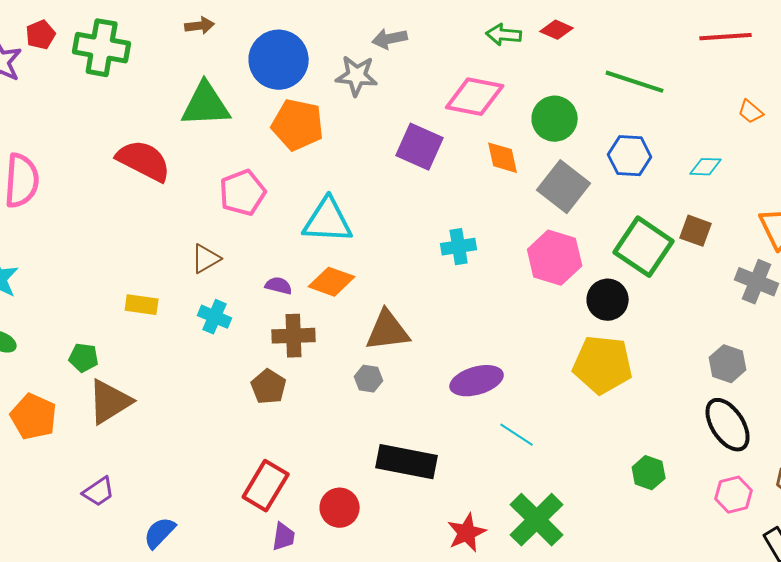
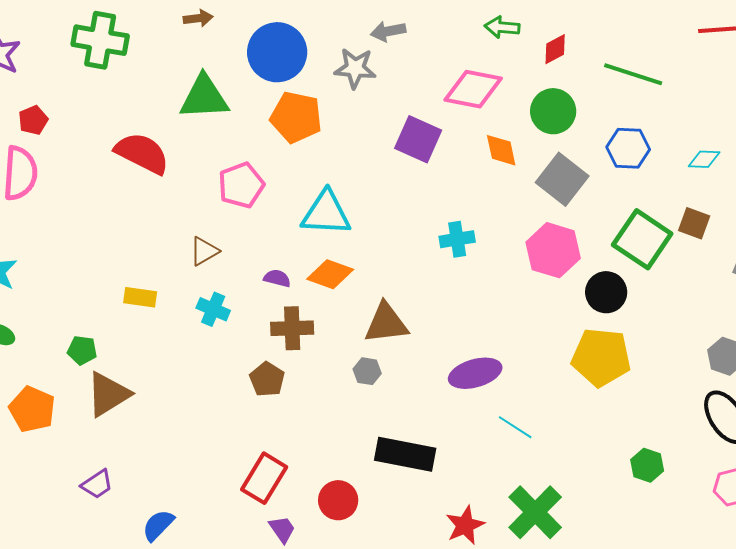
red diamond: (557, 30) -> (555, 49), moved, turned -52
red pentagon: (41, 35) -> (33, 120), moved
purple trapezoid: (284, 537) -> (282, 529), turned -44

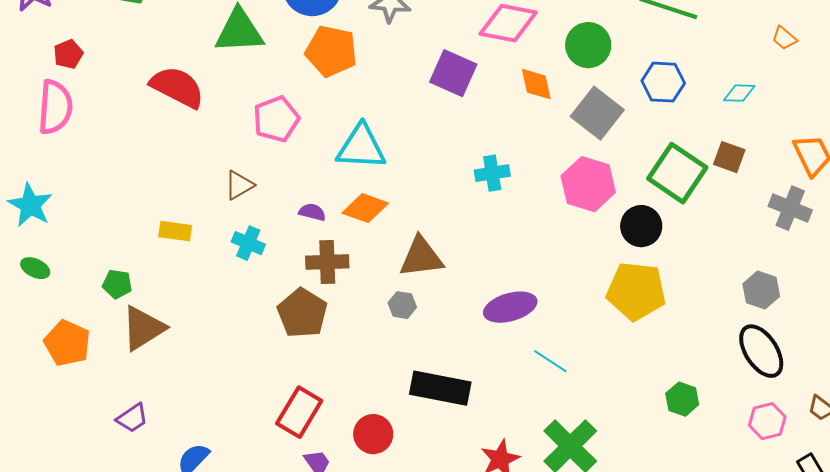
brown pentagon: (267, 379) -> (302, 313), size x1.4

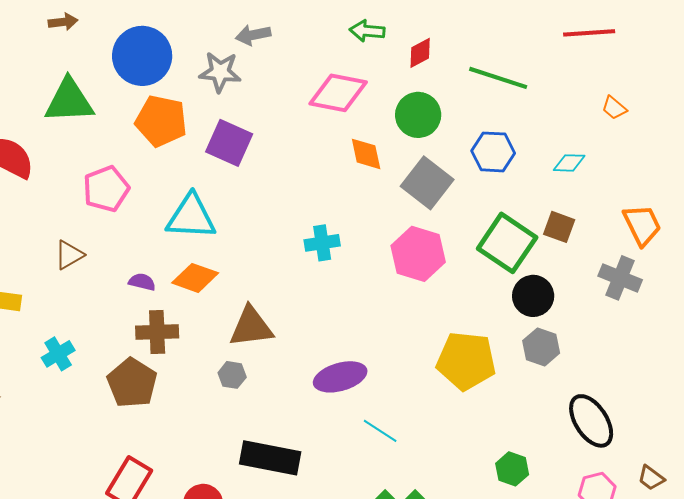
purple square: (453, 73) -> (229, 143), moved
black circle: (641, 226) -> (533, 296), moved
cyan cross: (248, 243) -> (58, 354), moved, turned 36
gray hexagon: (761, 290) -> (541, 347), moved

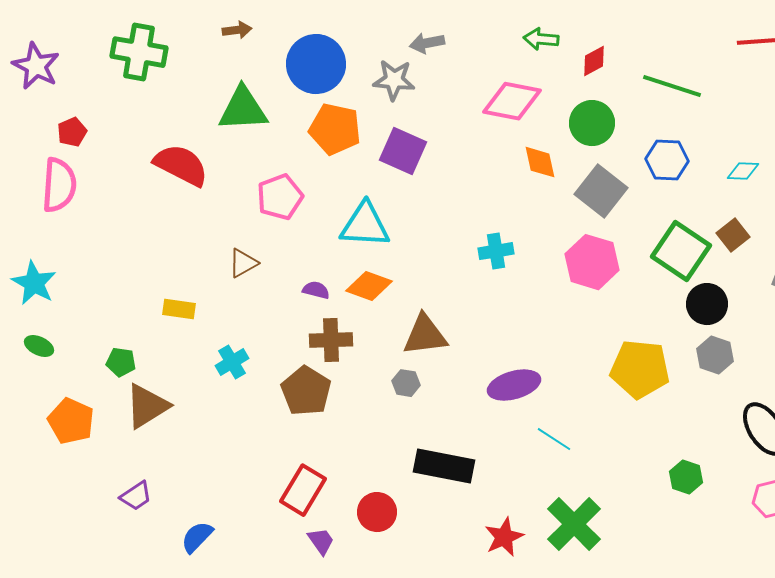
brown square: (559, 227) -> (733, 235), turned 32

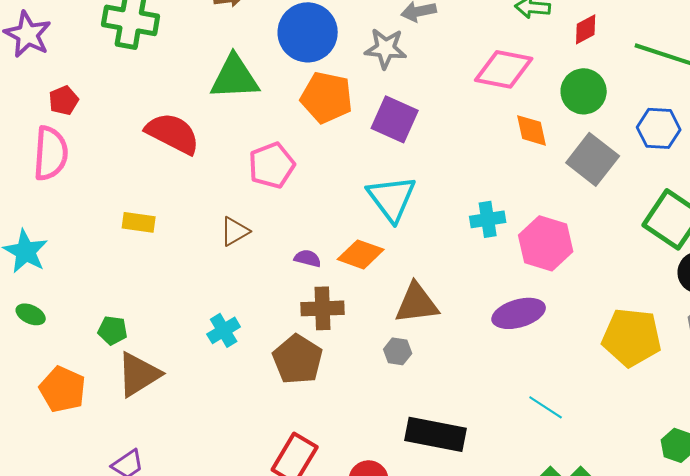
cyan triangle: (365, 225) -> (392, 198), moved, turned 50
pink hexagon: (592, 262) -> (546, 243), moved
yellow rectangle: (179, 309) -> (139, 222), moved
purple ellipse: (514, 385) -> (519, 313), moved

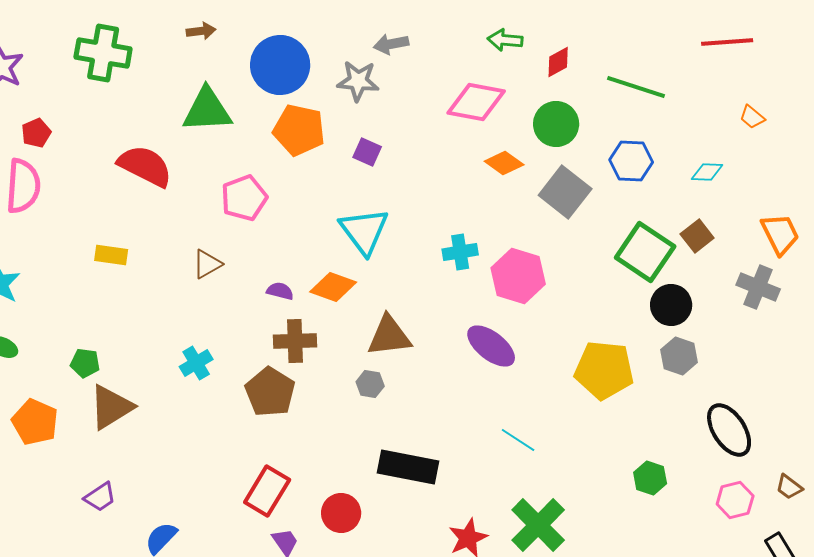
purple square: (395, 119) -> (367, 152), size x0.6
orange diamond: (532, 130) -> (504, 163), turned -42
purple ellipse: (519, 313) -> (491, 346), turned 54

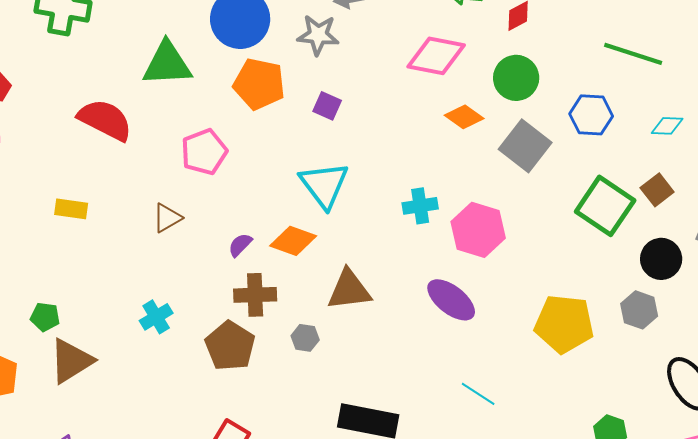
green line: (636, 87) -> (633, 54), moved
purple semicircle: (280, 291) -> (240, 245), turned -60
black circle: (671, 305) -> (661, 259), moved
gray hexagon: (370, 384) -> (305, 338), moved

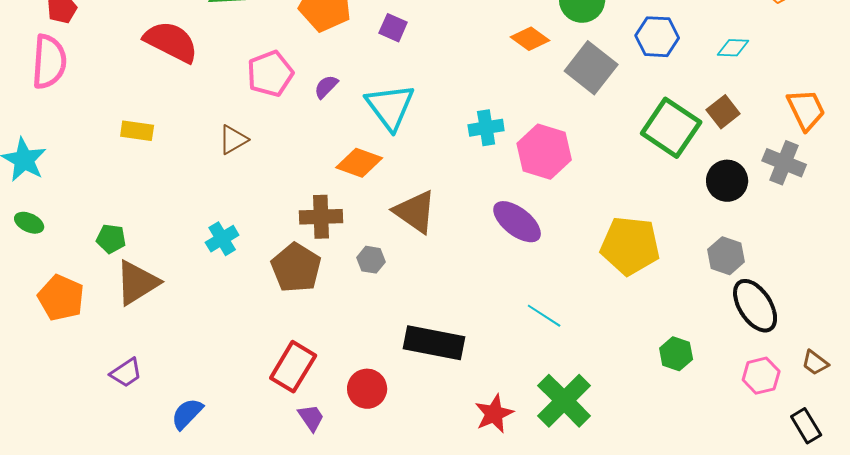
purple semicircle: (240, 245) -> (326, 87), moved
brown triangle: (349, 290) -> (415, 212), turned 42
gray hexagon: (639, 310) -> (726, 256), moved

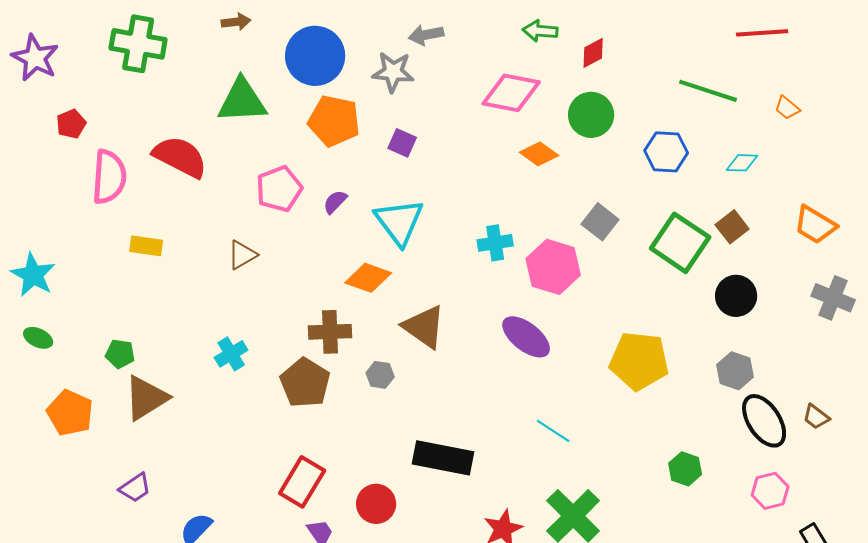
pink semicircle: (49, 62) -> (109, 177), moved
gray square: (591, 68) -> (600, 222), moved, size x0.7
orange trapezoid: (806, 110) -> (815, 225), turned 147
gray cross: (784, 163) -> (833, 298), moved
brown trapezoid: (815, 363) -> (816, 417), moved

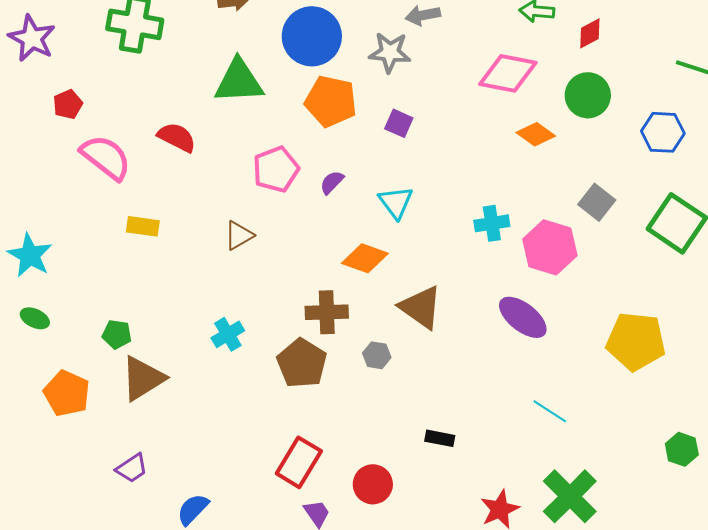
red semicircle: (180, 157) -> (177, 137), size x0.7
pink semicircle: (109, 177) -> (106, 157), turned -56
cyan triangle: (399, 222) -> (396, 202), size x0.7
black rectangle: (443, 458) -> (440, 438), size x0.5

